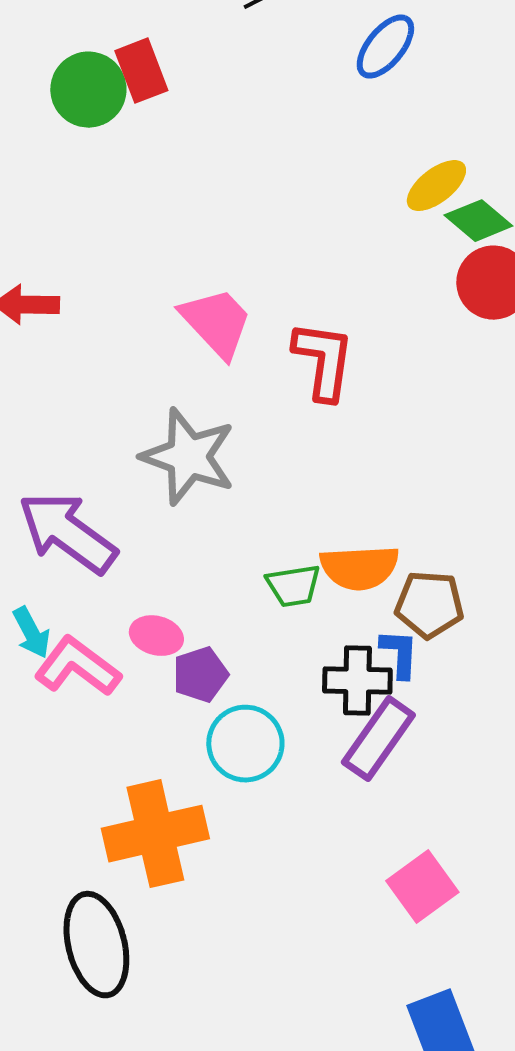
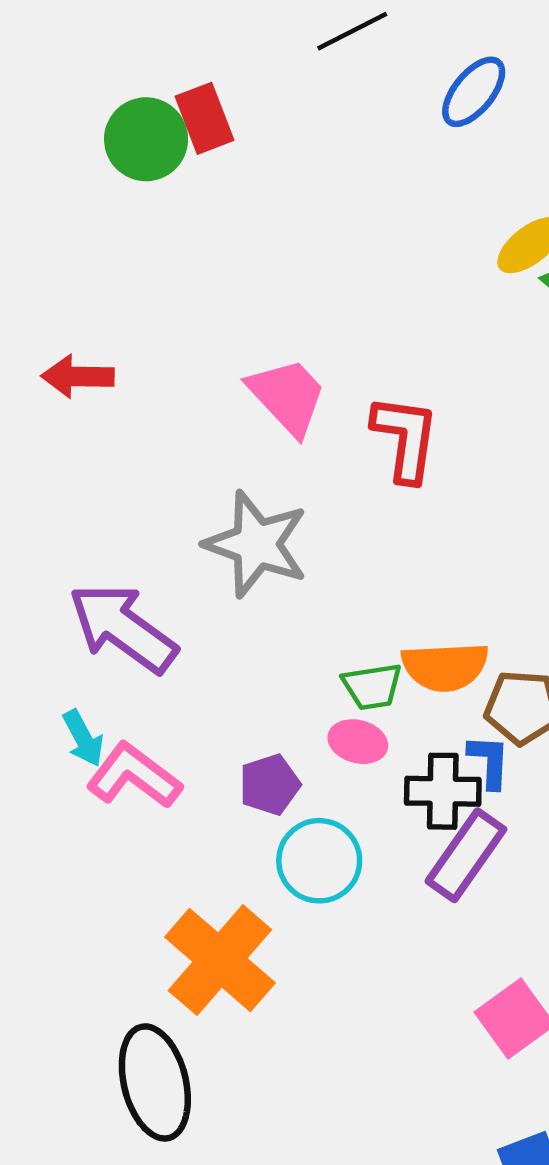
pink ellipse: (156, 636) -> (358, 742), moved
orange cross: (155, 834) -> (220, 960), turned -36

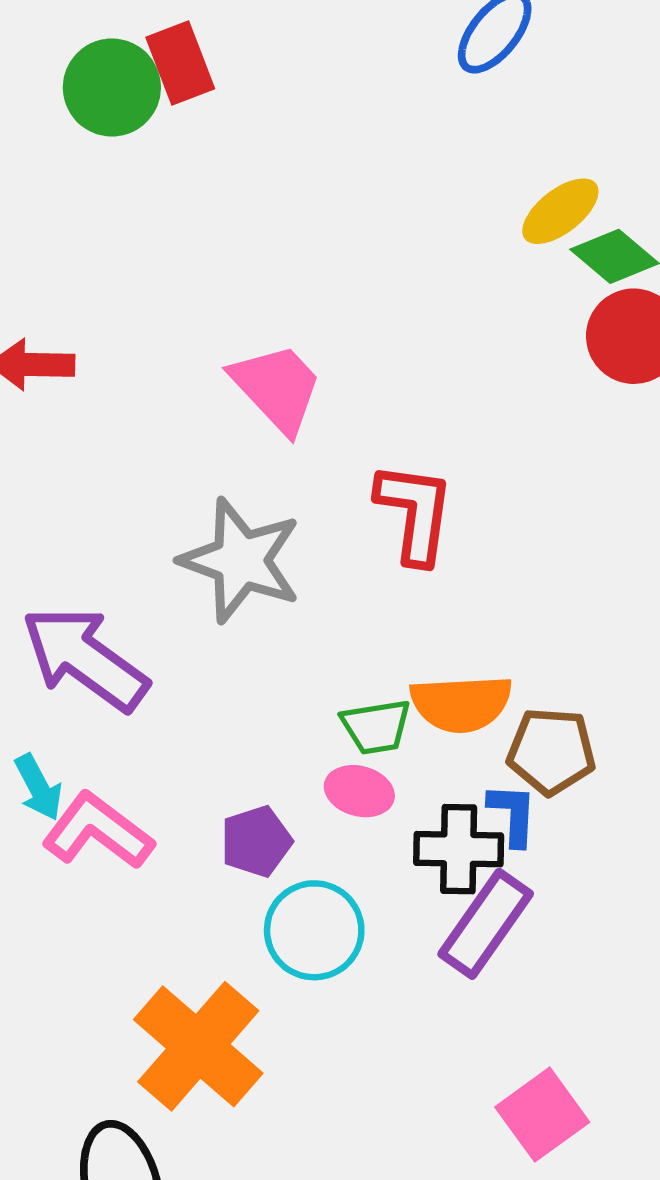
red L-shape: (405, 438) -> (415, 513), moved

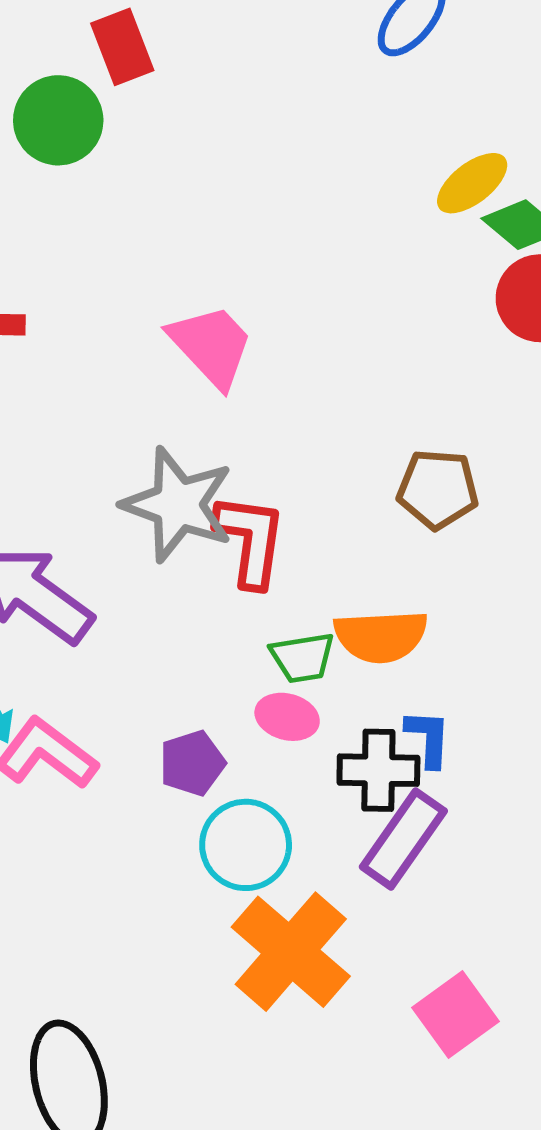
green circle: (112, 87) -> (58, 120), moved
red L-shape: (415, 513) -> (250, 540), moved
brown pentagon: (551, 751) -> (438, 489), moved
orange cross: (198, 1046) -> (291, 952), moved

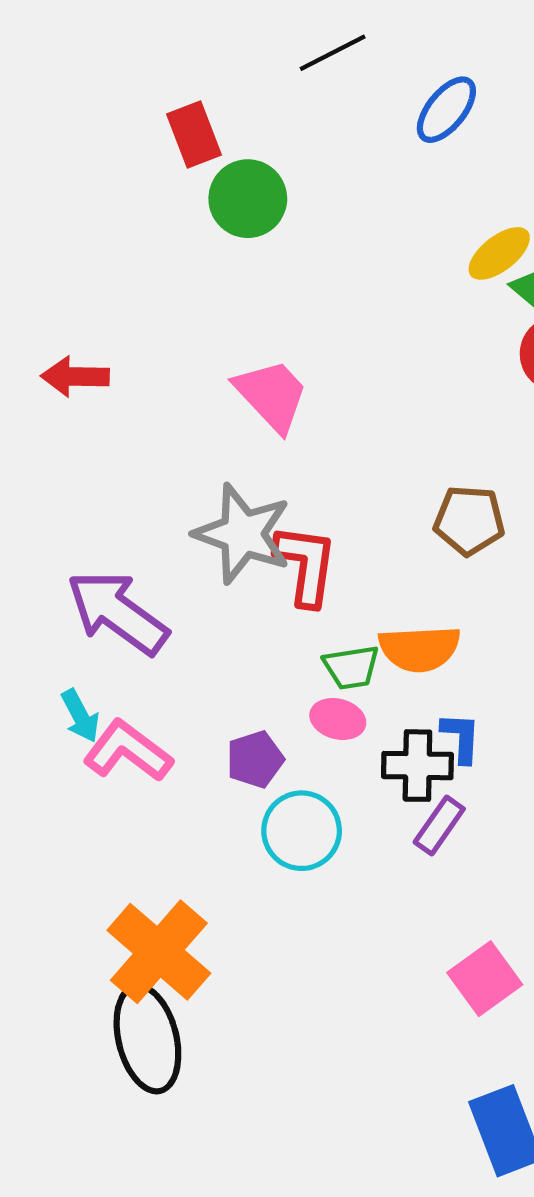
green circle: (58, 120) -> (248, 199), moved
purple rectangle: (403, 839) -> (439, 826), size x0.7
orange cross: (291, 952) -> (159, 952), moved

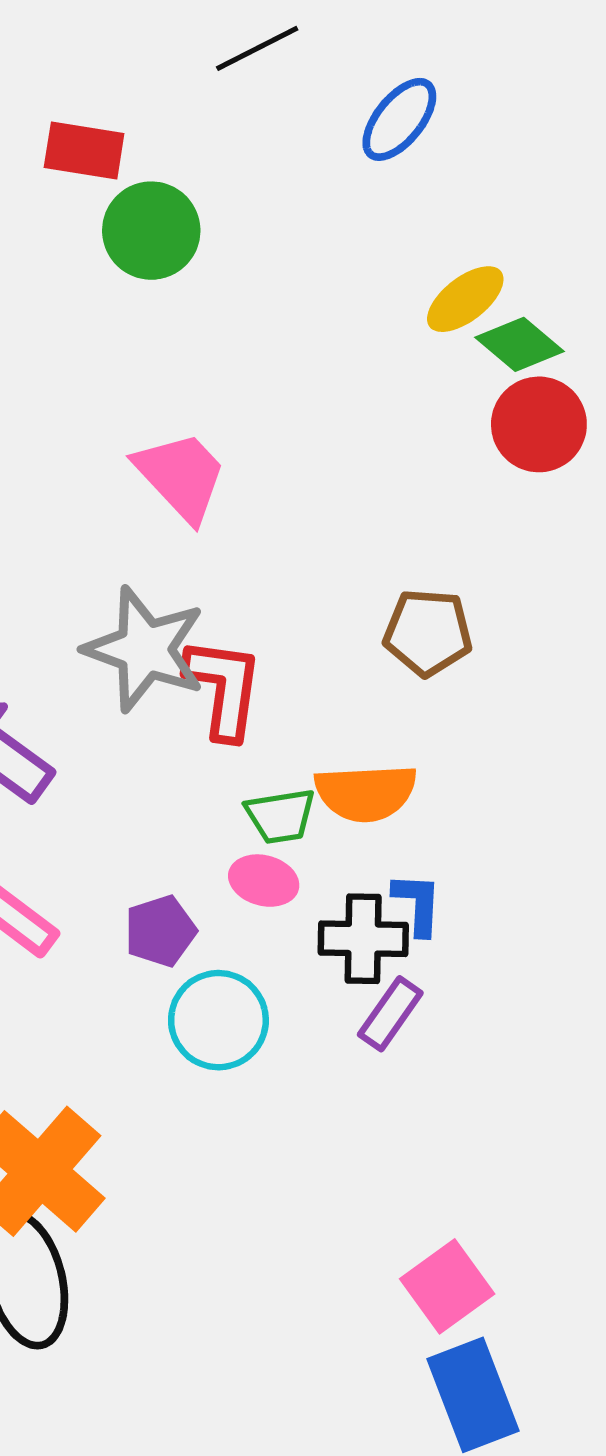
red rectangle: (194, 134) -> (84, 150), turned -60
pink square: (485, 979) -> (447, 1286), moved

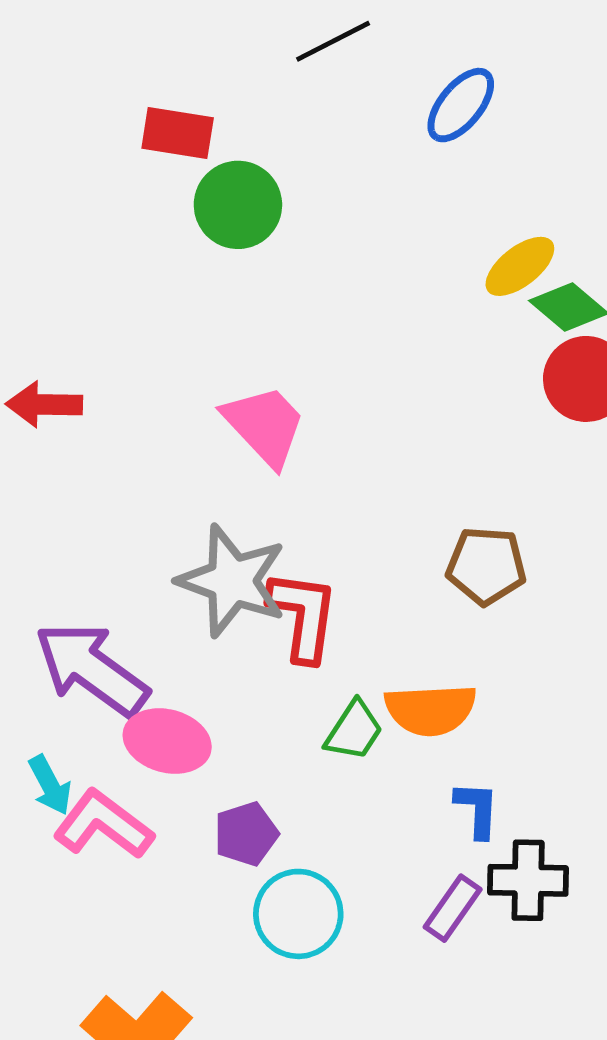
green trapezoid: (280, 816) -> (354, 731), turned -48
pink ellipse: (264, 881) -> (167, 741), moved, size x1.4
black cross: (363, 939) -> (528, 880), moved

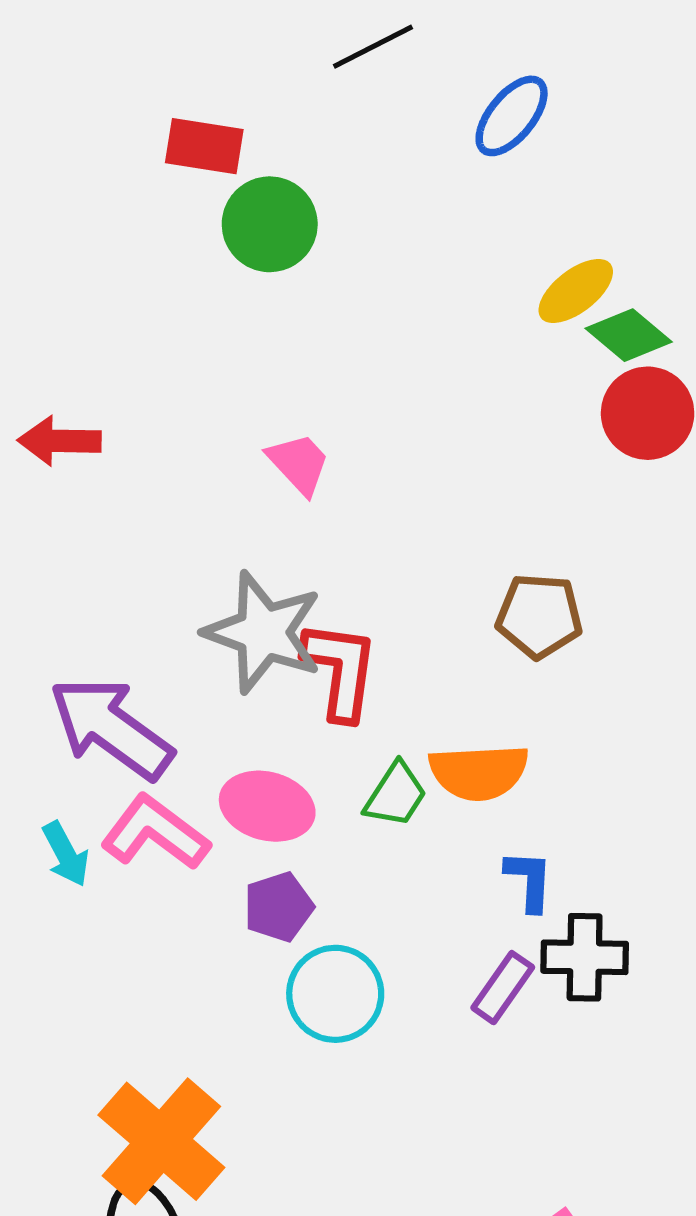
pink trapezoid: (265, 425) -> (299, 464), size x0.7
pink ellipse: (167, 741) -> (267, 806), moved
pink L-shape: (103, 825) -> (155, 833), moved

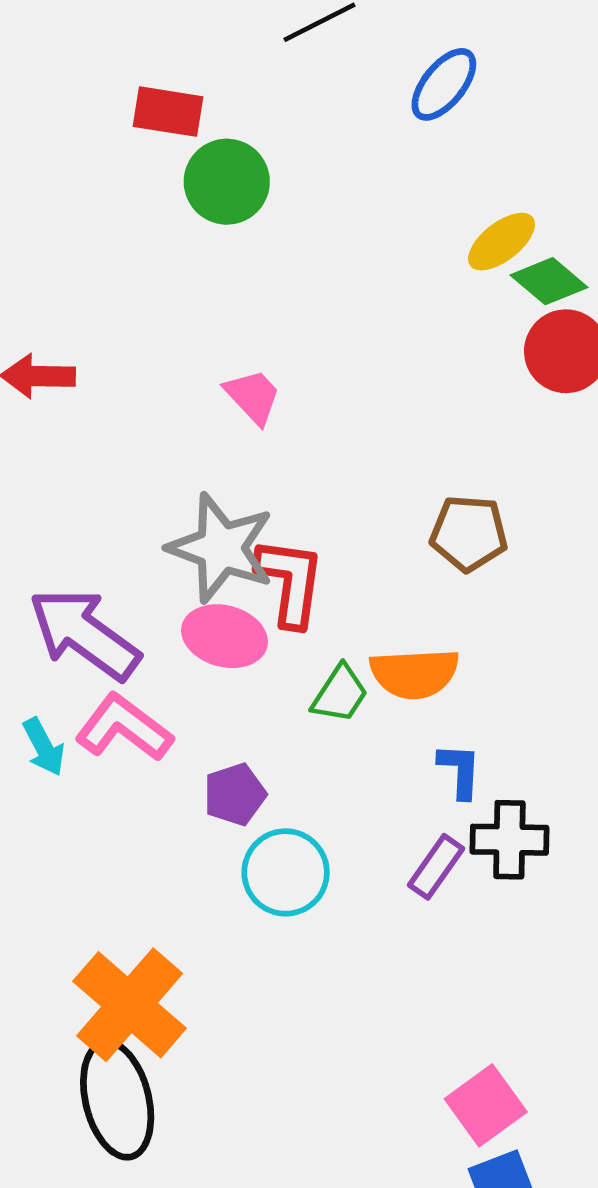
pink ellipse: (267, 806) -> (225, 636), moved

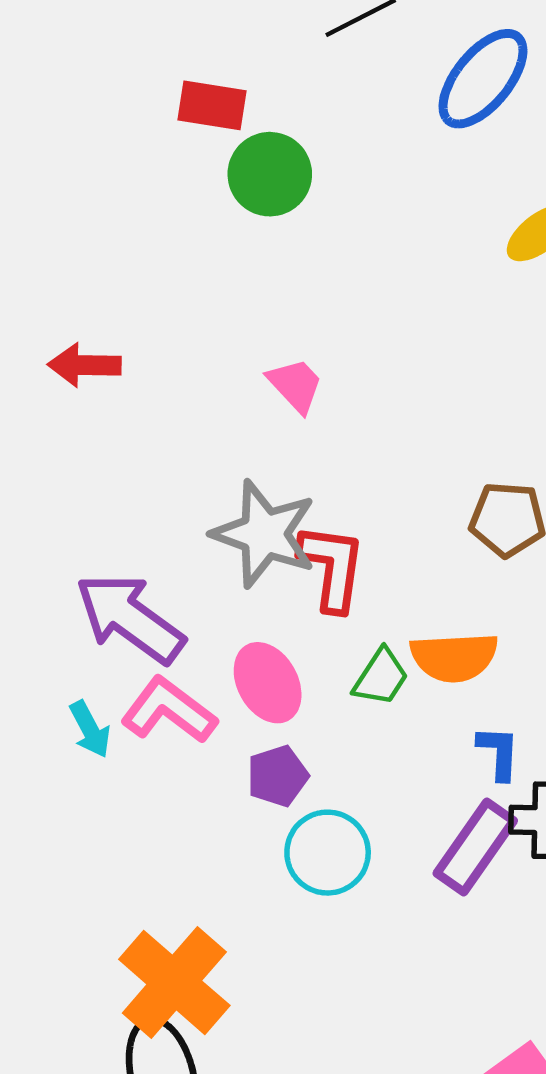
blue ellipse: (444, 84) -> (483, 79), size x1.4
pink ellipse: (225, 636) -> (268, 683), moved, turned 46
purple rectangle: (436, 867) -> (475, 847), size x1.5

